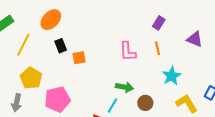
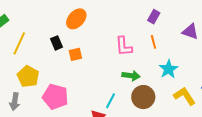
orange ellipse: (51, 20) -> (76, 19), moved
green arrow: (124, 87) -> (131, 76), moved
pink pentagon: (57, 99) -> (55, 97), turned 30
brown circle: (145, 103) -> (143, 97), size x1.5

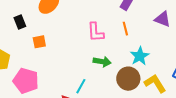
black rectangle: (57, 43) -> (20, 22), moved
orange square: (75, 54) -> (39, 42), moved
brown circle: (143, 97) -> (128, 79), moved

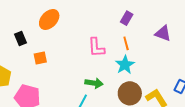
cyan star: (140, 56) -> (125, 65), moved
green arrow: (102, 62) -> (94, 83), moved

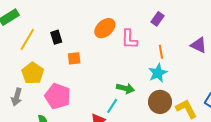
purple rectangle: (127, 18) -> (158, 19), moved
orange ellipse: (49, 19) -> (105, 28), moved
pink L-shape: (96, 47) -> (129, 39), moved

